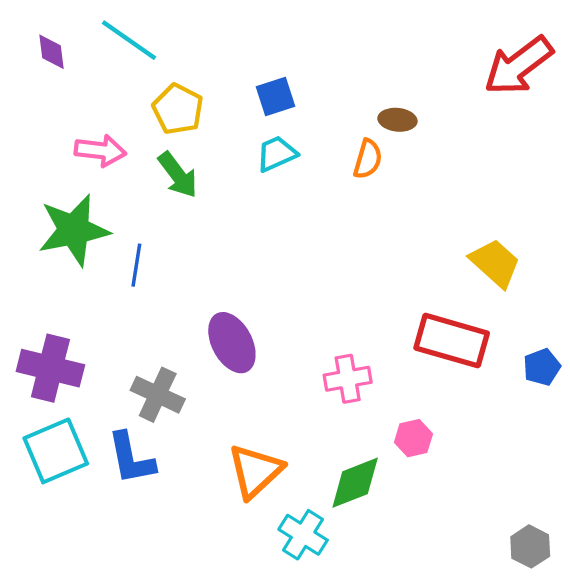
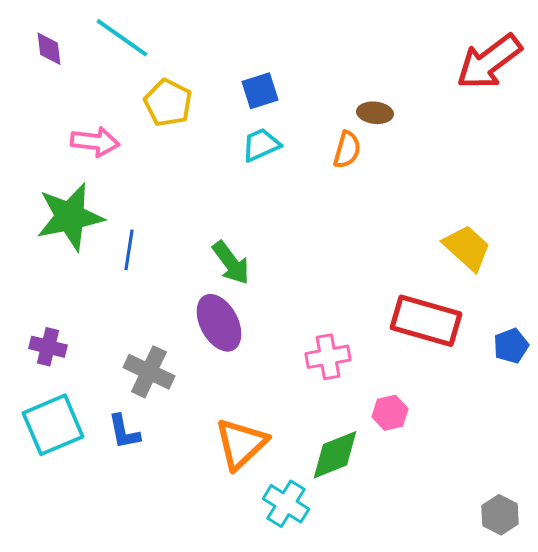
green arrow: (178, 175) -> (231, 263), moved
purple cross: (50, 368) -> (48, 347), size x0.6
blue L-shape: (131, 458) -> (124, 432), size x0.7

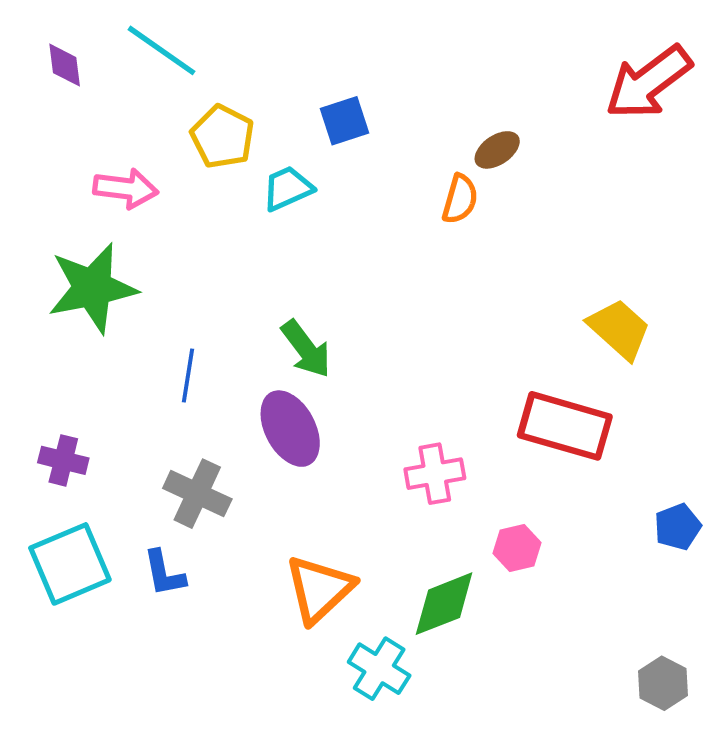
brown ellipse: (375, 113) -> (497, 150), turned -40
cyan trapezoid: (261, 145) -> (288, 188), moved
blue line: (129, 250) -> (188, 375), moved
blue pentagon: (511, 346) -> (678, 527), moved

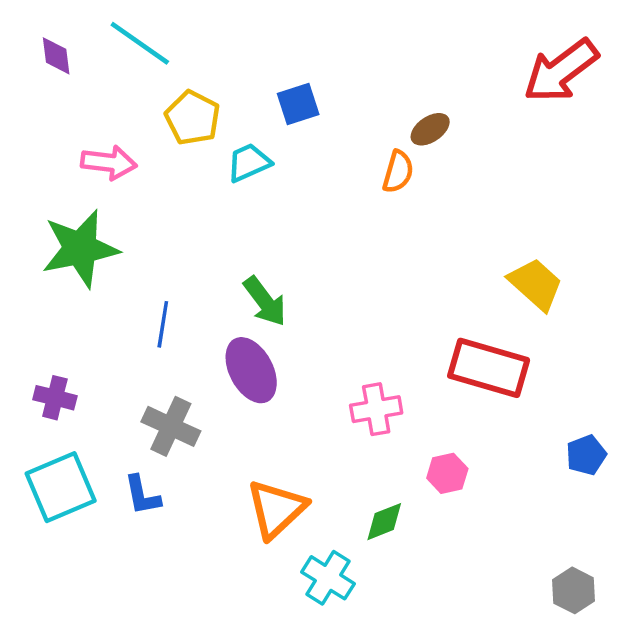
green diamond: (444, 604) -> (384, 522), size x0.7

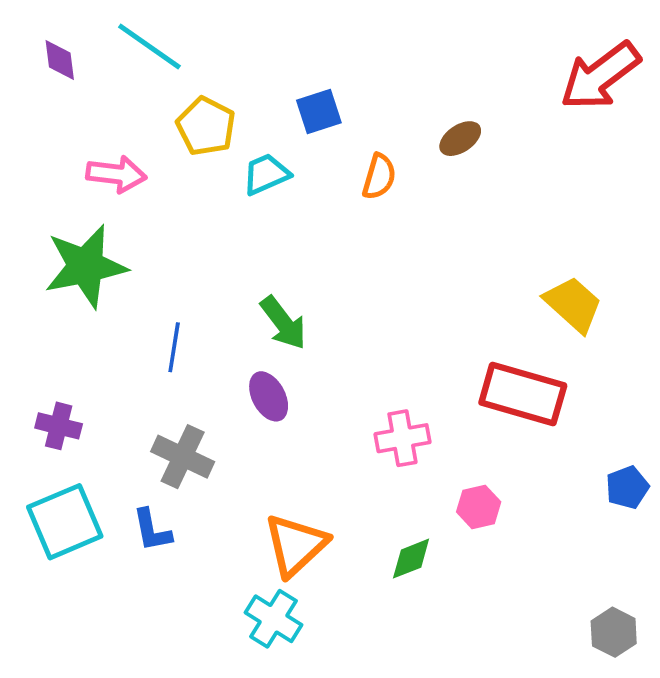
orange semicircle: (398, 172) -> (379, 177), moved
purple ellipse: (251, 370) -> (269, 396), size x0.7
cyan cross: (328, 578) -> (274, 619), moved

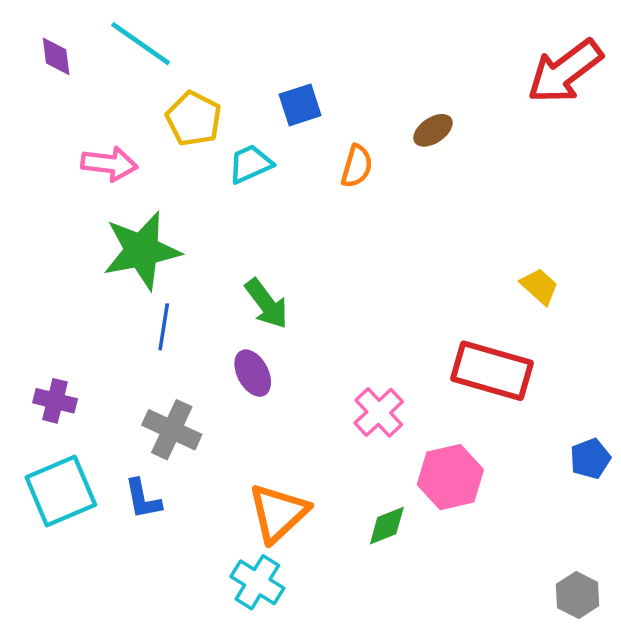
green star: (86, 266) -> (142, 251), moved
yellow trapezoid: (573, 304) -> (539, 286), size x0.7
pink cross: (402, 438) -> (379, 412), turned -33
pink hexagon: (479, 507) -> (450, 477), size x1.6

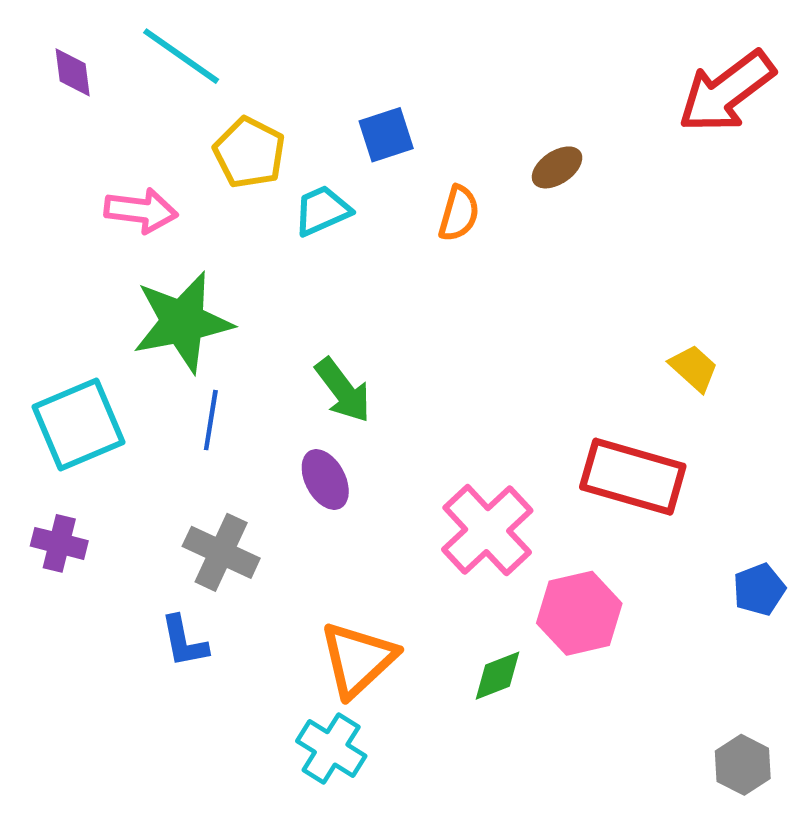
purple cross: (55, 401) -> (59, 543), moved
pink cross: (379, 412) -> (487, 530), size x1.4
cyan square: (61, 491) -> (79, 425), moved

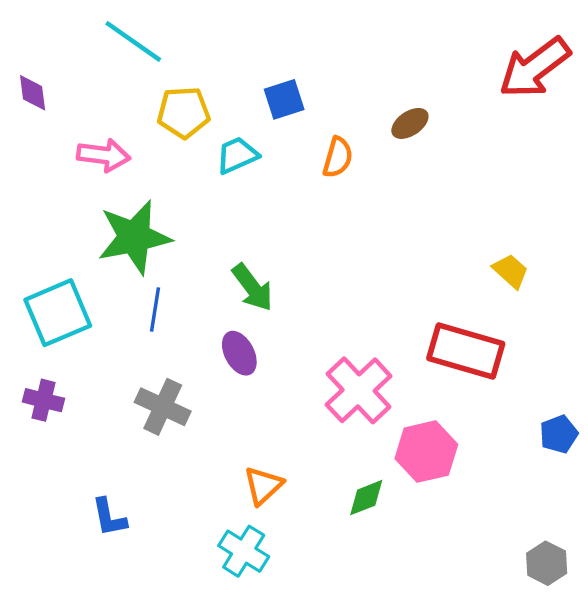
purple diamond: (73, 72) -> (33, 93), moved
yellow pentagon: (249, 153) -> (184, 113), turned -30
blue L-shape: (184, 641) -> (109, 517), moved
orange triangle: (358, 659) -> (263, 486), size x0.7

